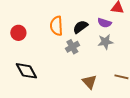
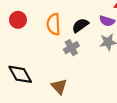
red circle: (18, 33) -> (18, 20), moved
brown triangle: (89, 82) -> (59, 87), moved

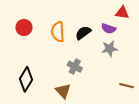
gray cross: (71, 48) -> (75, 67), moved, turned -32
black diamond: (20, 74) -> (26, 79), turned 60

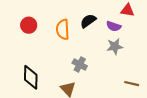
black semicircle: (83, 33) -> (88, 21), moved
black diamond: (26, 79) -> (31, 77), turned -30

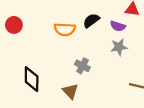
red circle: (29, 25) -> (14, 25), moved
orange semicircle: (63, 29) -> (65, 29), turned -84

